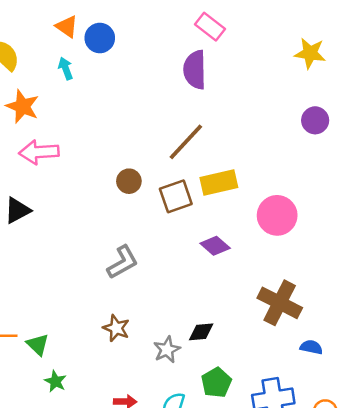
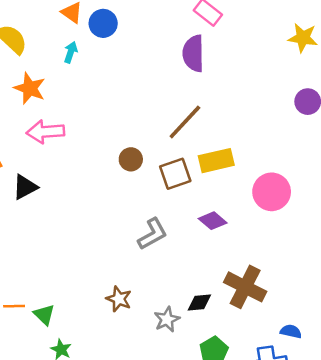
cyan arrow: (66, 68) -> (71, 52), turned 40
gray L-shape: (123, 262) -> (152, 234), moved
brown cross: (280, 303) -> (245, 287), moved
blue semicircle: (311, 347) -> (291, 331), moved

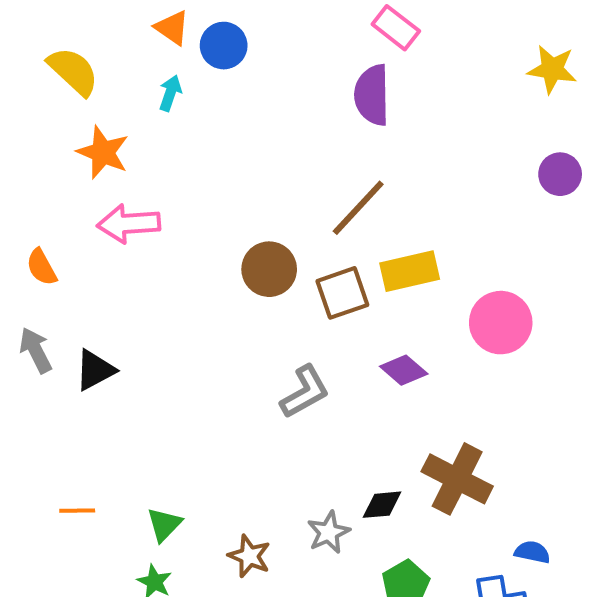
brown circle: (131, 159) -> (269, 269), size x1.4
black triangle: (25, 187) -> (95, 370), moved
brown star: (119, 299) -> (249, 556), moved
green triangle: (44, 315) -> (164, 524), moved, turned 30

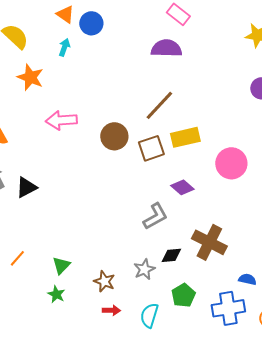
purple semicircle: (372, 95) -> (166, 48), turned 92
pink arrow: (129, 224) -> (61, 120), moved
gray L-shape: (305, 392) -> (155, 216), moved
orange line: (77, 511) -> (17, 258), turned -48

